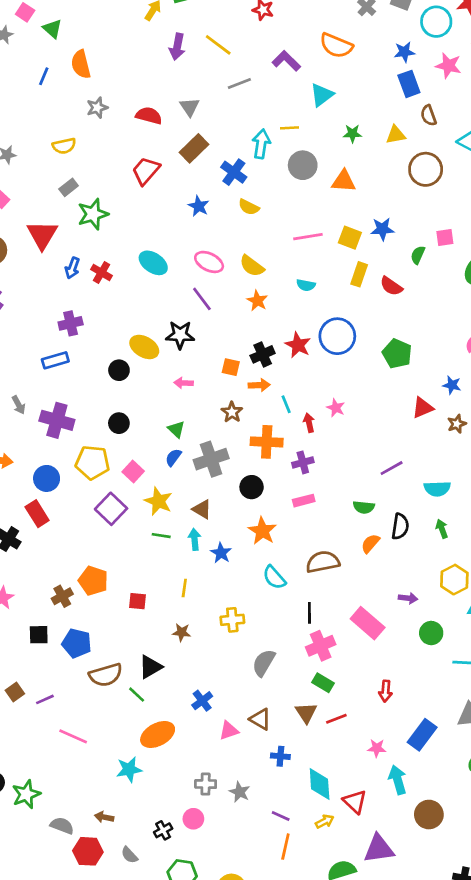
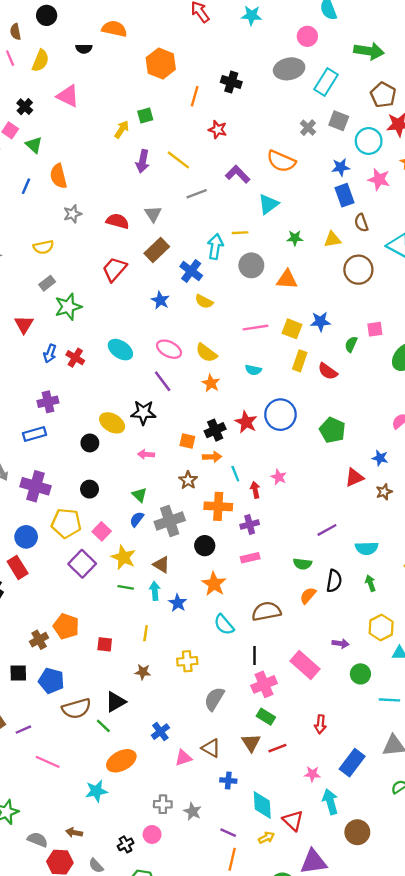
red triangle: (42, 235) -> (24, 324), size x0.7

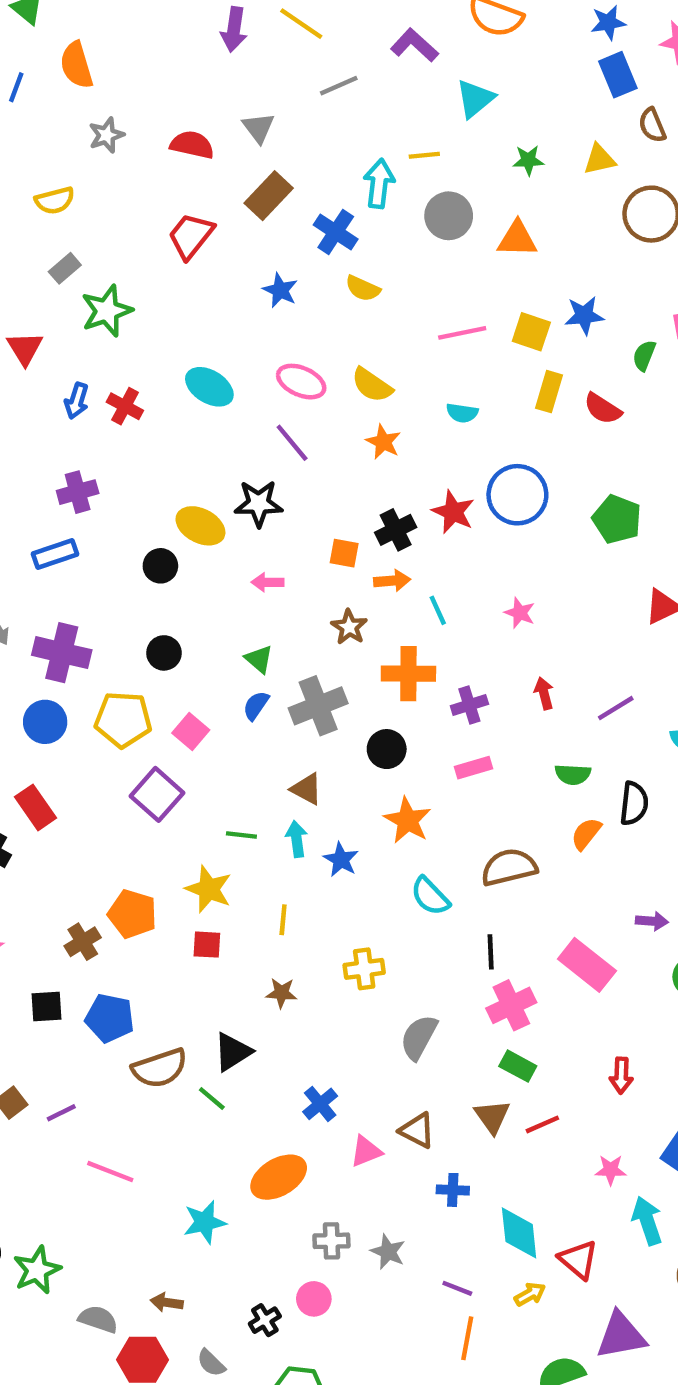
red arrow: (255, 490) -> (544, 693), moved
blue circle: (26, 537) -> (45, 722), moved
yellow star: (123, 557) -> (209, 889), moved
orange ellipse: (121, 761) -> (279, 1177), moved

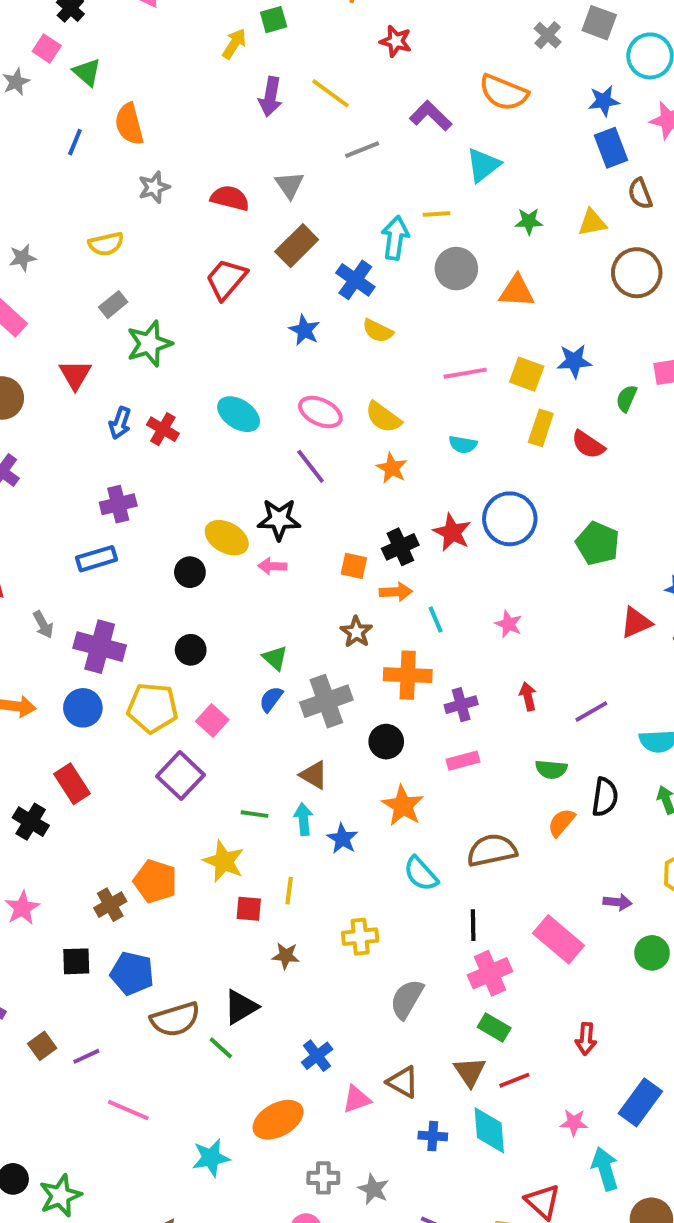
pink arrow: (268, 582) -> (272, 566), moved
red square: (207, 945) -> (249, 909), moved
cyan diamond: (519, 1233) -> (489, 1130), moved

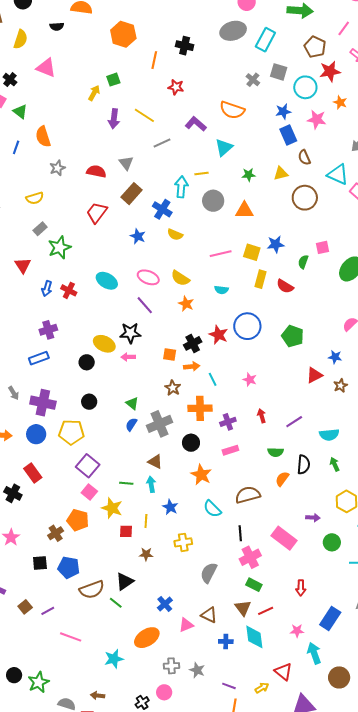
pink square: (212, 721) -> (89, 492), moved
blue star: (342, 839) -> (170, 507), moved

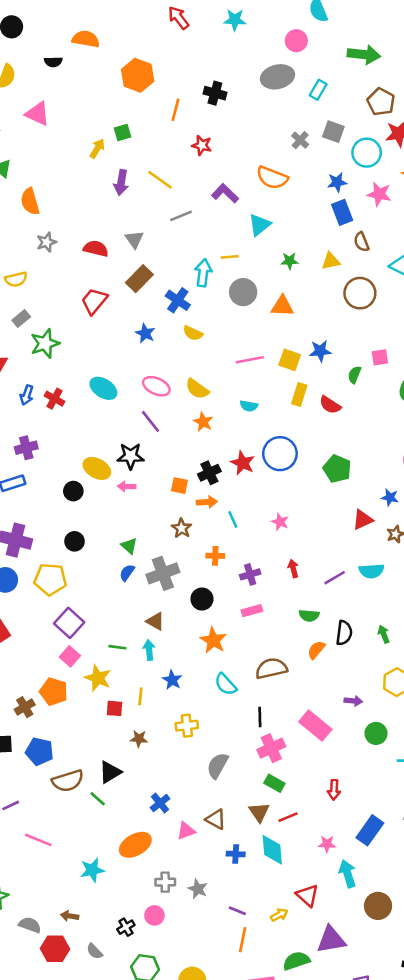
cyan rectangle: (265, 40) -> (318, 90), size x0.7
orange cross: (200, 408) -> (215, 556), size x0.6
cyan semicircle: (329, 435) -> (371, 571), moved

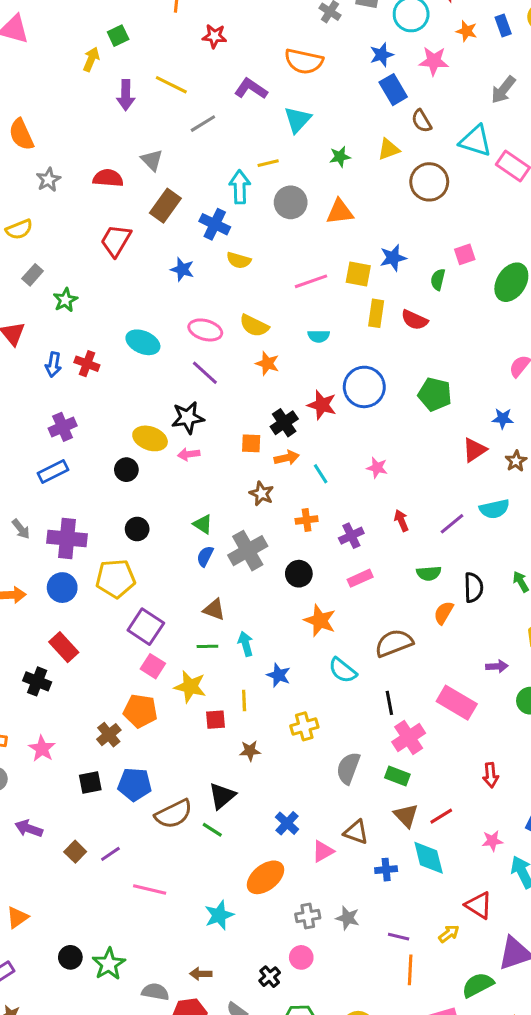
green star: (45, 343) -> (65, 300), size x0.7
brown triangle: (155, 621) -> (214, 610), moved
green rectangle: (274, 783) -> (397, 776), moved

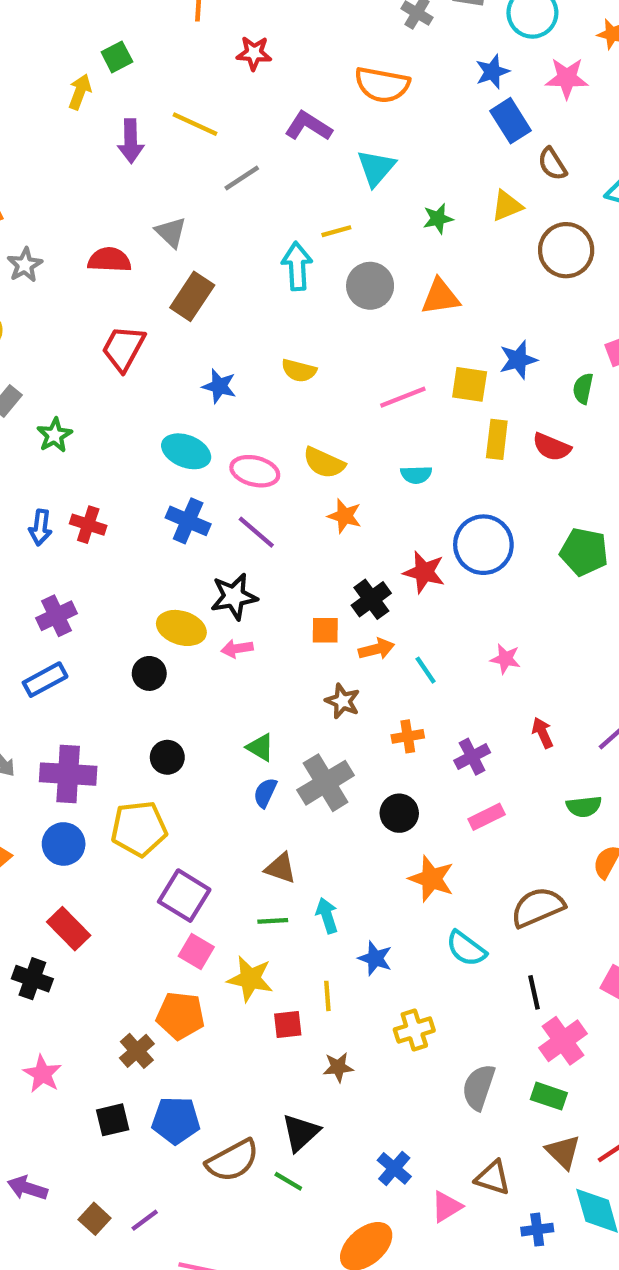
blue cross: (215, 224) -> (188, 521), moved
cyan ellipse: (143, 342) -> (186, 451), moved

